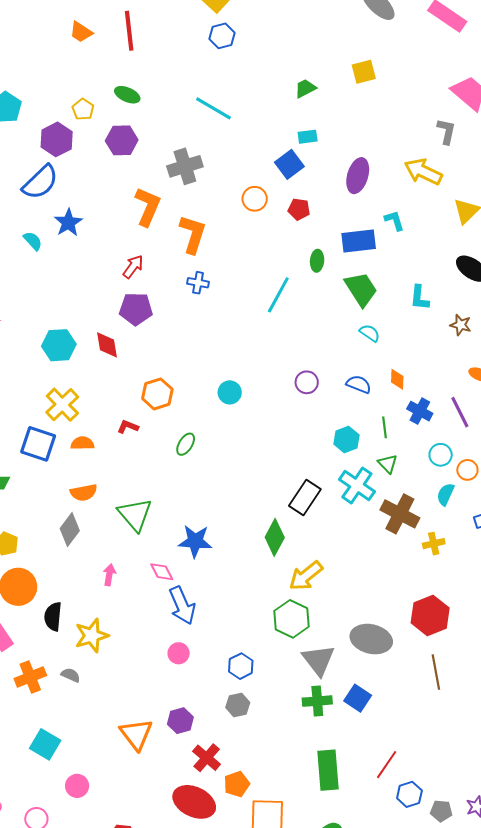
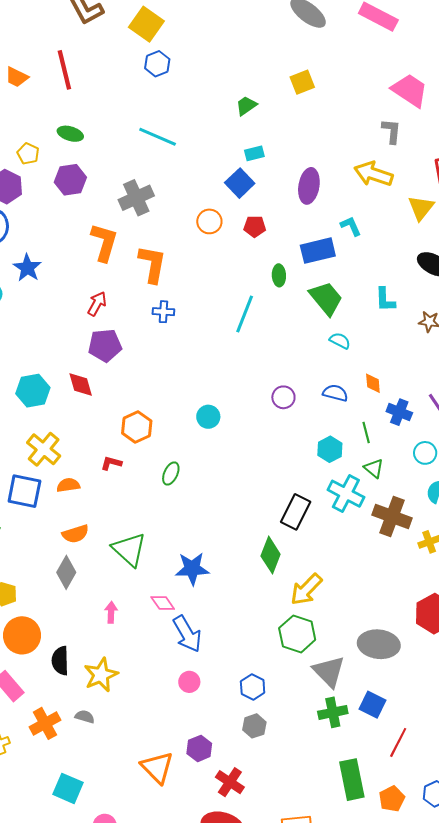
red line: (387, 765) -> (398, 742), moved
orange pentagon: (237, 784) -> (392, 799), moved

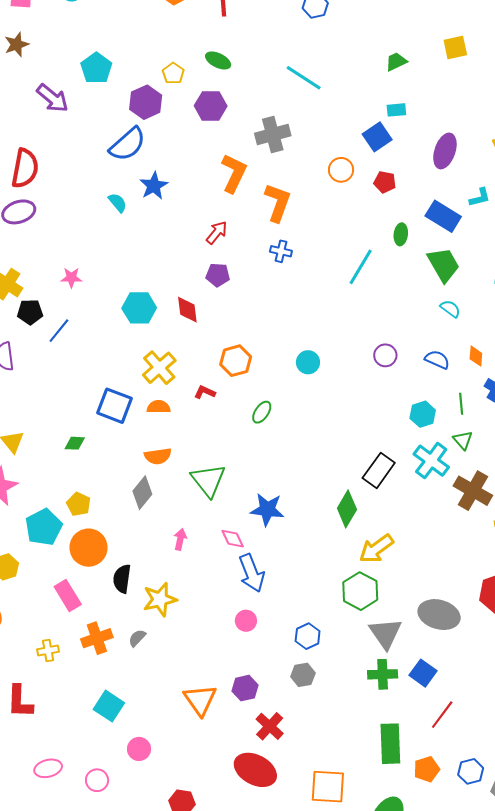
cyan L-shape: (351, 226) -> (480, 197), turned 90
blue rectangle: (318, 251) -> (443, 216), turned 36
purple pentagon: (105, 345) -> (218, 275), size x0.7
yellow cross: (44, 449) -> (159, 368), moved
gray semicircle: (85, 717) -> (137, 638), turned -72

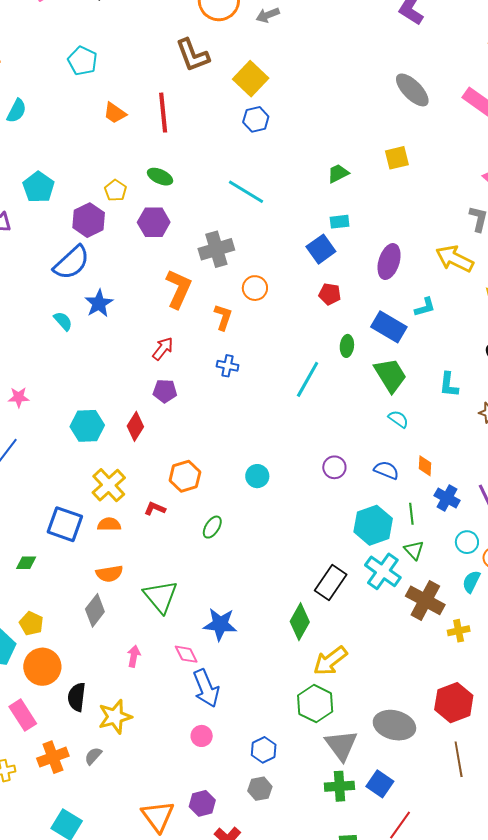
orange circle: (341, 170) -> (255, 288), moved
orange L-shape: (278, 203) -> (223, 317), size x0.7
red diamond: (187, 310) -> (135, 426), turned 40
cyan hexagon: (423, 414) -> (373, 525), size x1.5

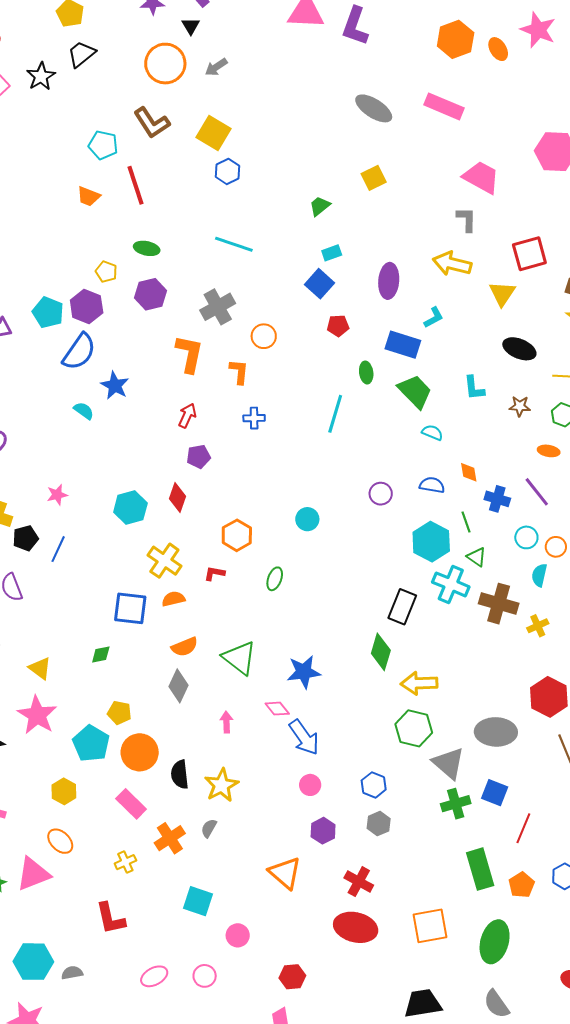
cyan pentagon: (83, 61) -> (103, 145), moved
cyan pentagon: (38, 187) -> (48, 312), moved
yellow arrow: (330, 661) -> (419, 683), turned 48
purple hexagon: (202, 803) -> (323, 831), moved

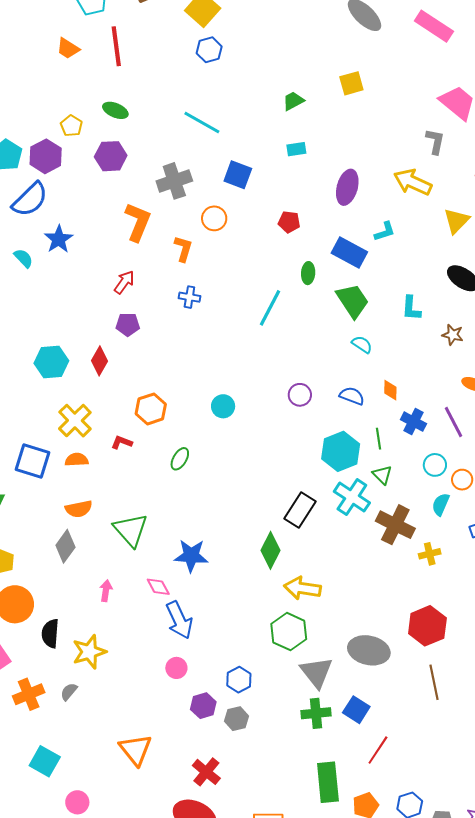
blue square: (320, 284) -> (238, 175), moved, turned -32
purple hexagon: (323, 831) -> (203, 706), moved

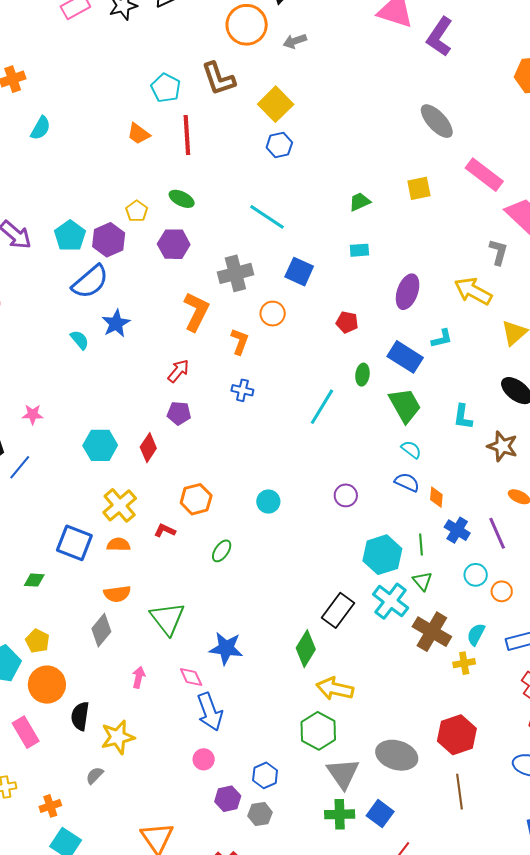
pink rectangle: (434, 26) -> (484, 175), moved
brown star: (453, 335) -> (502, 446), size x1.4
blue semicircle: (352, 396) -> (407, 482), moved
cyan semicircle: (441, 504) -> (476, 634), moved
orange cross: (29, 694) -> (50, 806), moved, size x0.7

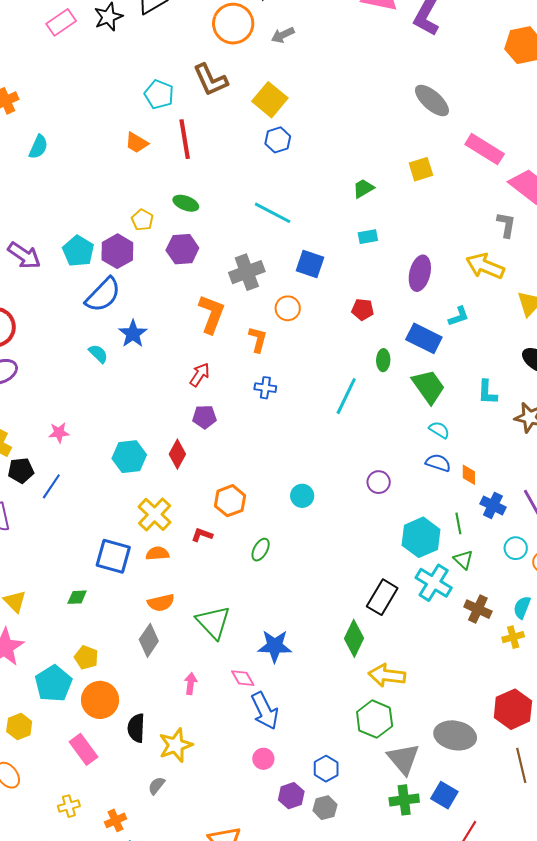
brown cross: (432, 632) -> (478, 609), size x0.7

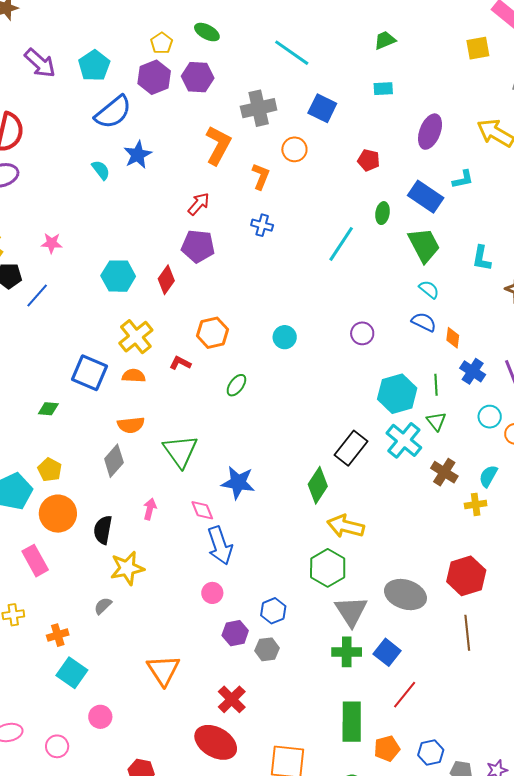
yellow square: (421, 169) -> (478, 48), moved
purple hexagon: (117, 251) -> (154, 77), moved
purple pentagon: (204, 417) -> (198, 246), size x1.4
black semicircle: (136, 728) -> (103, 530), moved

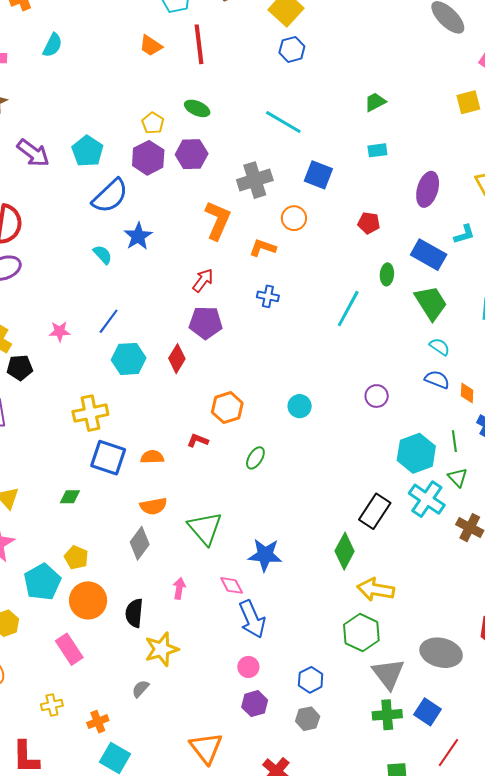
orange L-shape: (261, 176) -> (263, 248), turned -88
blue line: (37, 296) -> (109, 321), moved
yellow cross: (136, 337) -> (90, 413), moved, turned 32
purple hexagon: (235, 633) -> (255, 704), moved

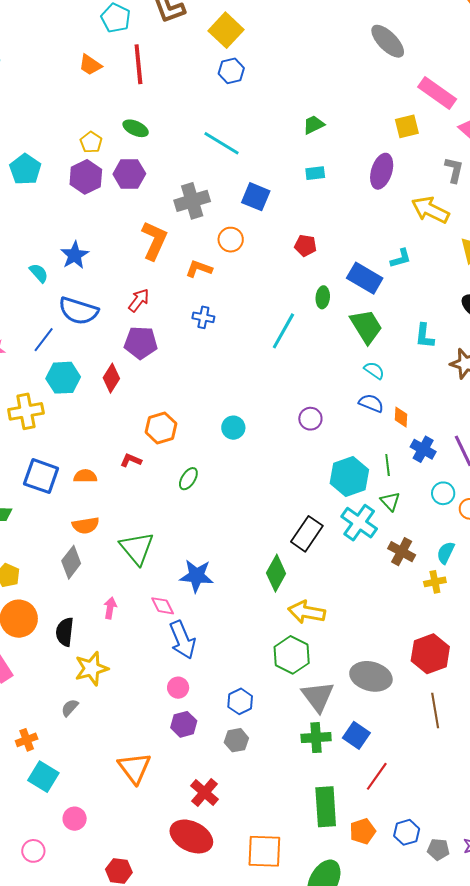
purple ellipse: (428, 189) -> (382, 171), moved
blue semicircle: (110, 196) -> (78, 311), moved, turned 60
yellow cross: (90, 413) -> (26, 411), moved

